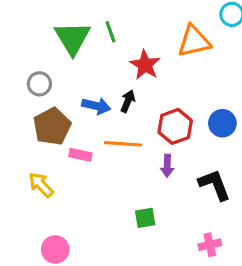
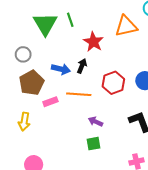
pink rectangle: (80, 155) -> (50, 102), turned -32
purple arrow: (167, 166) -> (96, 122), moved, turned 112
yellow arrow: (41, 185) -> (24, 122), turned -126

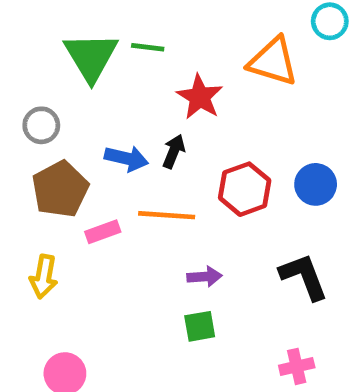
green line: (70, 20) -> (148, 47), turned -64
orange triangle: (126, 26) -> (273, 61), turned 30
purple arrow: (96, 122) -> (204, 277), turned 152

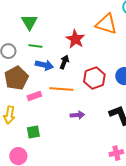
green line: (148, 47) -> (35, 46), moved
green triangle: (91, 57) -> (29, 22), size x0.7
green square: (200, 326) -> (33, 132), moved

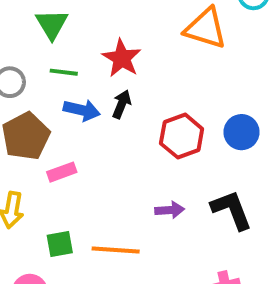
red star: (75, 39) -> (122, 58), moved
orange line: (61, 89) -> (116, 250), moved
purple arrow: (77, 115) -> (170, 210), moved

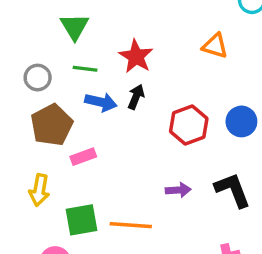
orange triangle: (206, 28) -> (215, 46), moved, size x0.7
green square: (60, 244) -> (82, 220), size x1.4

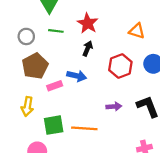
orange triangle: (215, 46) -> (137, 31), moved
blue arrow: (101, 102) -> (77, 76), moved

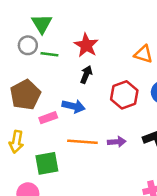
gray circle: (26, 36) -> (28, 45), moved
orange line: (84, 128) -> (82, 142), moved

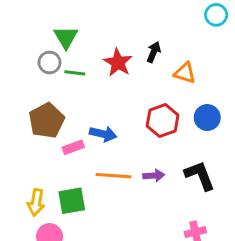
black arrow: (86, 74) -> (154, 52), moved
yellow arrow: (16, 142) -> (36, 202), moved

